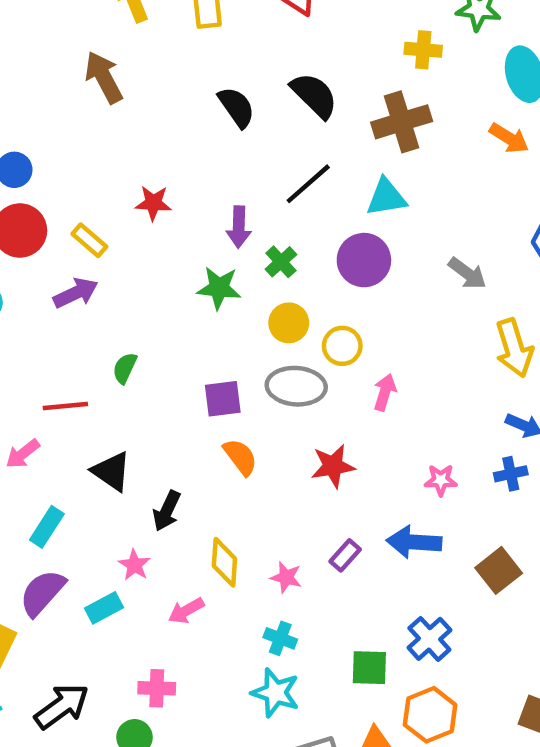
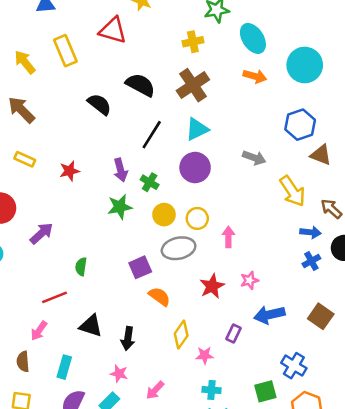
yellow rectangle: (89, 240) -> (25, 159), moved
pink star: (441, 480) -> (249, 280), moved
yellow diamond: (224, 562) -> (181, 335), moved, turned 48

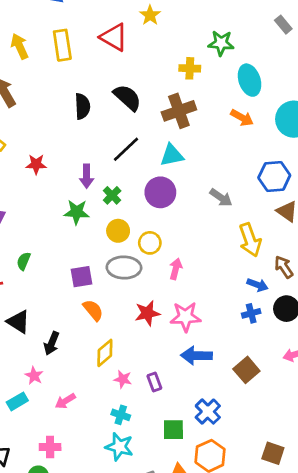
black semicircle: (99, 104) -> (82, 106), turned 35
pink star: (249, 280) -> (185, 317), size x1.6
purple rectangle: (234, 333) -> (154, 382), moved, turned -60

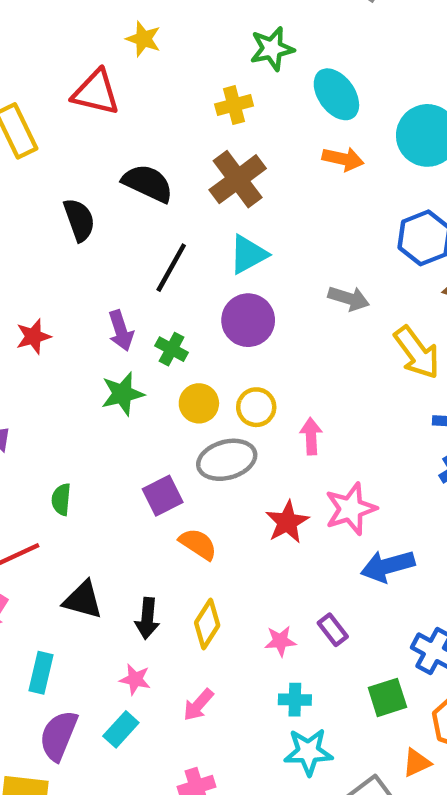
yellow diamond: (105, 353) -> (207, 624), moved

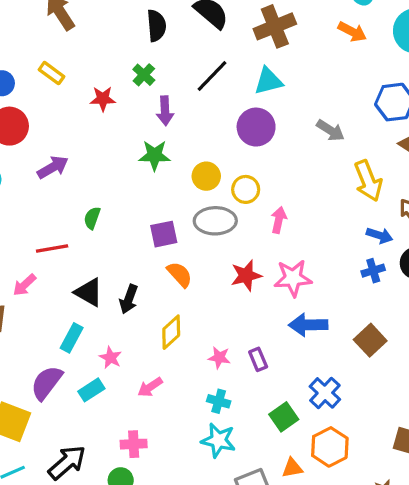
green cross: (172, 349) -> (144, 75), moved
black arrow: (147, 618) -> (129, 299), moved
cyan rectangle: (41, 673) -> (72, 338), moved
green square: (387, 697) -> (284, 417), turned -32

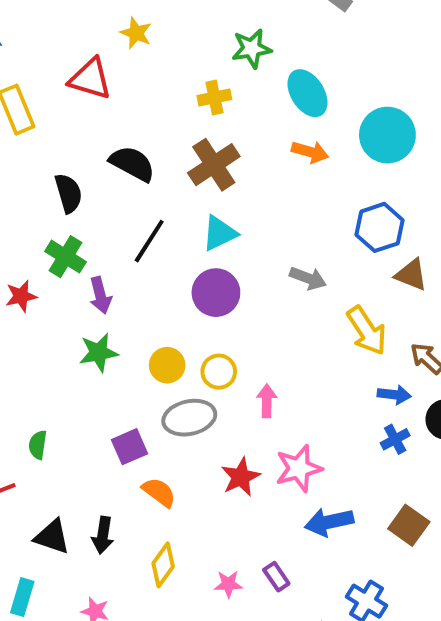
green cross: (144, 75) -> (65, 257), size x1.4
cyan rectangle: (72, 338) -> (22, 597), moved

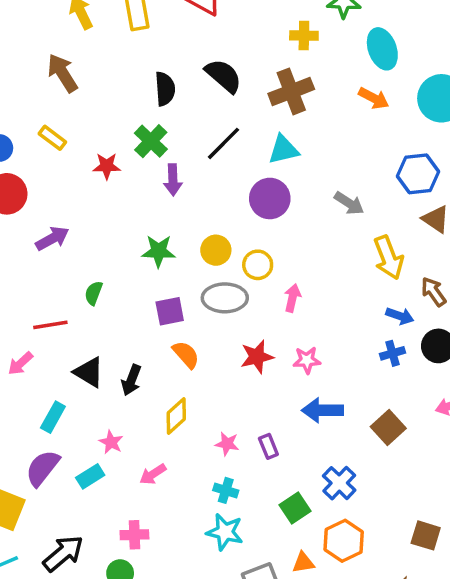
green star: (99, 353) -> (159, 251), moved
pink star: (299, 468) -> (307, 360), size x0.7

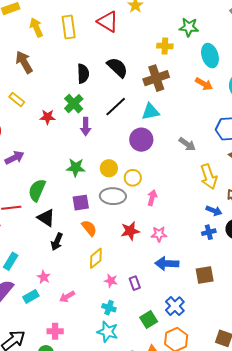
green semicircle: (94, 293) -> (37, 190), size x1.6
black triangle: (89, 372) -> (46, 218), moved
yellow diamond: (176, 416) -> (96, 258), moved
brown square: (388, 427) -> (205, 275), turned 30

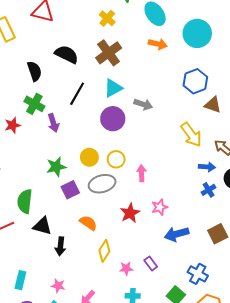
yellow cross: (165, 46) -> (107, 18), turned -35
gray arrow: (187, 144) -> (143, 104), moved
purple square: (81, 203) -> (70, 190), moved

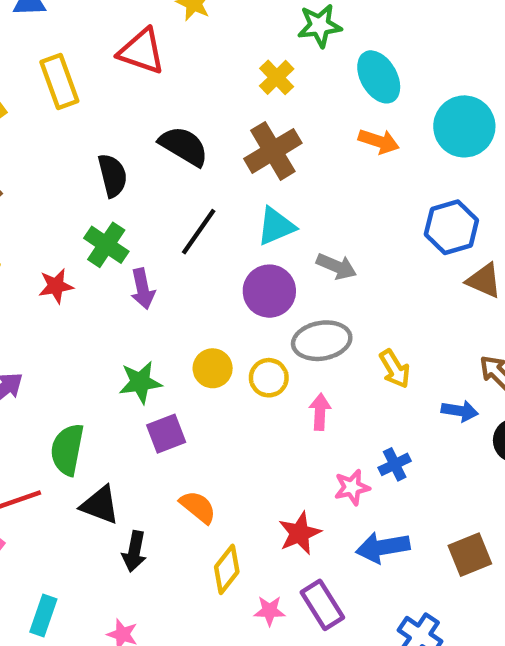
yellow arrow: (191, 135) -> (395, 369), moved, size x0.7
gray ellipse: (102, 184) -> (322, 341), moved
blue cross: (209, 190) -> (395, 464), moved
red star: (130, 213) -> (300, 533), moved
purple rectangle: (151, 263) -> (322, 605), size x1.5

